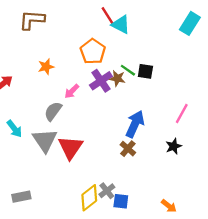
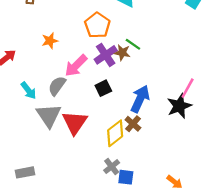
black square: (145, 71) -> (103, 88), moved, turned -35
pink arrow: (72, 91) -> (76, 66), size x1.5
cyan arrow: (14, 129) -> (28, 91), moved
black star: (174, 146) -> (179, 106), moved, size x1.5
yellow diamond: (89, 198) -> (115, 133), moved

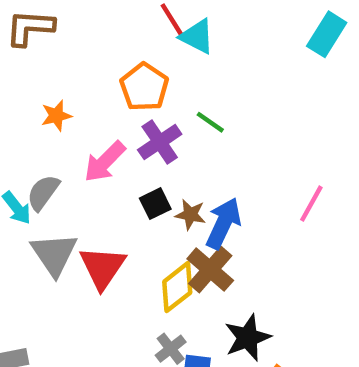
brown star: (122, 53) -> (190, 215), moved
gray semicircle: (57, 86) -> (43, 193), moved
black star: (179, 106) -> (248, 338), moved
brown cross: (133, 124) -> (210, 270), size x1.5

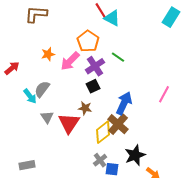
pink arrow: (105, 162) -> (70, 61), moved
black square: (155, 204) -> (93, 86), moved
brown star: (190, 215) -> (85, 108), moved
gray triangle: (54, 254) -> (47, 117), size x0.6

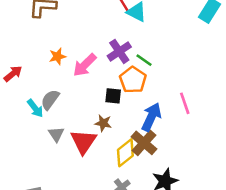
orange pentagon: (88, 41) -> (133, 80), moved
purple cross: (95, 66) -> (119, 51), moved
black square: (93, 86) -> (113, 96), turned 32
pink line: (164, 94) -> (185, 103), moved, turned -48

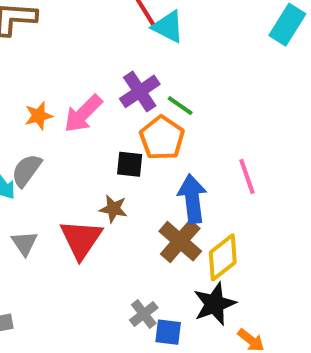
orange star: (57, 56) -> (39, 116), moved
blue arrow: (151, 117) -> (192, 199), turned -32
gray triangle: (56, 134) -> (24, 243), moved
yellow diamond: (125, 153) -> (223, 257), moved

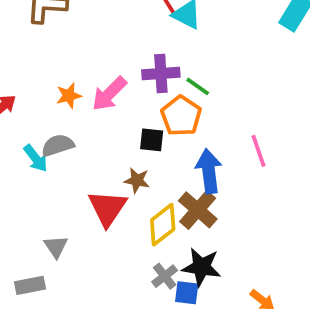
purple cross: (140, 91) -> (161, 74), turned 30
gray semicircle: (26, 170) -> (58, 145), turned 36
gray triangle: (24, 243) -> (56, 247), moved
yellow diamond: (223, 257) -> (163, 225), moved
black star: (215, 304) -> (201, 267), moved, turned 30

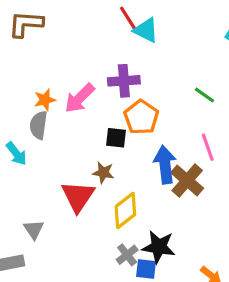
green line: (198, 86) -> (205, 95), moved
gray semicircle: (58, 145) -> (38, 125), moved, turned -64
brown cross: (198, 210) -> (187, 180), moved

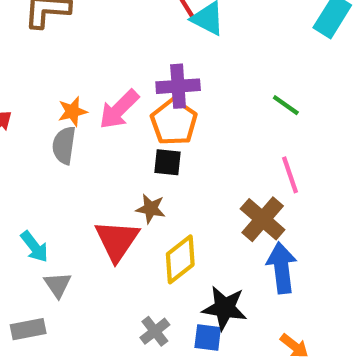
orange pentagon: (141, 117) -> (174, 122), moved
cyan arrow: (16, 154) -> (34, 247), moved
blue arrow: (165, 165) -> (282, 268), moved
gray cross: (127, 255) -> (155, 331), moved

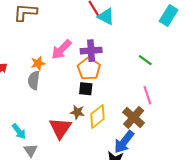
pink arrow: (119, 109) -> (61, 50), moved
yellow diamond: (180, 259) -> (97, 116), moved
blue arrow: (282, 268) -> (124, 142), moved, turned -135

